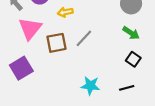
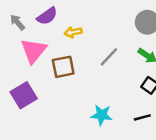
gray line: (84, 38) -> (109, 57), moved

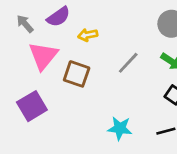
brown square: (63, 67) -> (77, 74), turned 30

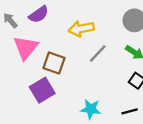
yellow arrow: (88, 35) -> (81, 29), moved, size x1.5
purple square: (32, 106) -> (42, 90), moved

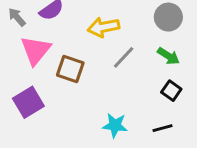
purple square: (42, 90) -> (28, 102), moved

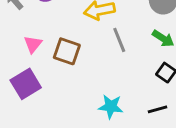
pink triangle: (36, 50) -> (33, 44), moved, size x0.6
gray line: (124, 57) -> (119, 40), turned -65

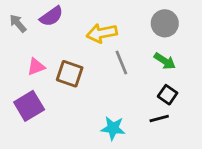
pink triangle: (33, 44) -> (36, 67), turned 30
black line: (157, 109) -> (159, 118), moved

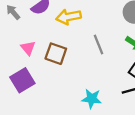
yellow arrow: (102, 33) -> (69, 17), moved
pink triangle: (36, 67) -> (28, 48), turned -49

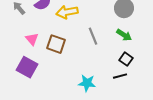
purple square: (22, 80) -> (27, 67), turned -30

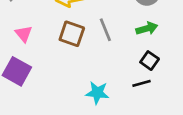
green arrow: (124, 35) -> (147, 28), turned -49
brown square: (56, 44) -> (72, 34), moved

